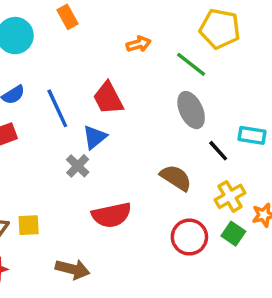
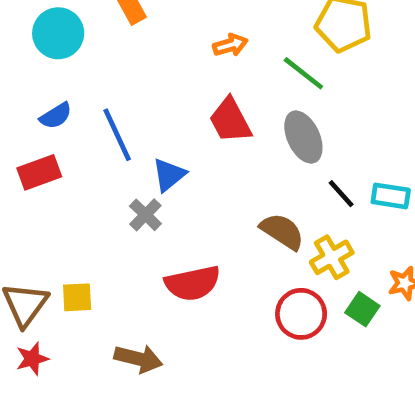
red trapezoid: (108, 98) -> (230, 121), moved
cyan rectangle: (252, 135) -> (391, 196), moved
yellow cross: (230, 196) -> (332, 257), moved

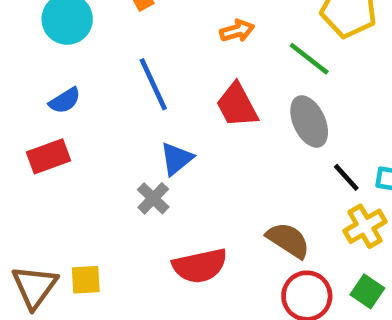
blue line: (117, 135) -> (153, 84), moved
brown semicircle: (282, 231) -> (288, 240), moved
yellow cross: (332, 257) -> (365, 226), moved

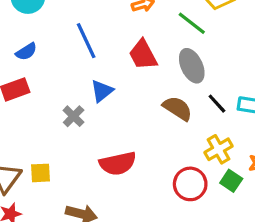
gray cross: (153, 198) -> (74, 116), moved
yellow cross: (365, 226) -> (219, 149), moved
brown semicircle: (288, 240) -> (178, 108), moved

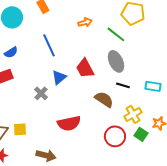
red trapezoid: (143, 55) -> (85, 68), moved
black line: (217, 104) -> (123, 85), moved, turned -32
brown semicircle: (178, 108) -> (104, 99), moved

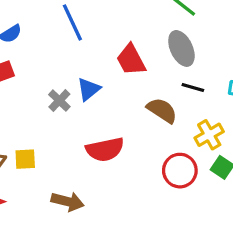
blue triangle: (59, 77) -> (89, 89), moved

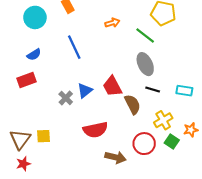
red trapezoid: (131, 60) -> (112, 86), moved
brown semicircle: (162, 110) -> (132, 104), turned 30
brown arrow: (68, 201) -> (116, 157), moved

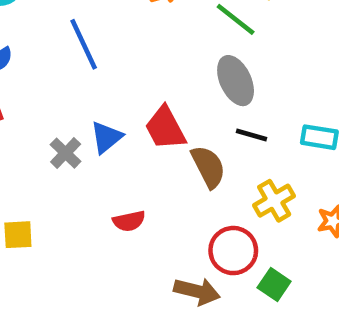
red semicircle: (95, 130) -> (129, 221), size x0.6
green square: (172, 141) -> (274, 285), moved
brown arrow: (116, 157) -> (197, 291), moved

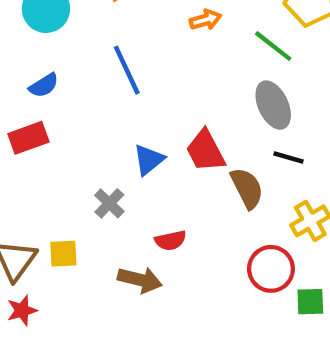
gray cross: (66, 153) -> (109, 203), moved
green square: (274, 285) -> (310, 302), turned -36
brown arrow: (197, 291) -> (140, 280), moved

